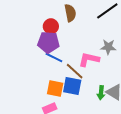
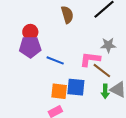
red circle: (51, 26) -> (30, 32), moved
purple pentagon: (48, 42) -> (30, 47), moved
brown line: (75, 71) -> (102, 71), moved

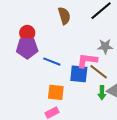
blue square: (76, 87) -> (79, 74), moved

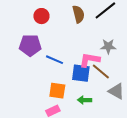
brown semicircle: (64, 16) -> (78, 14), moved
red circle: (27, 33) -> (41, 16), moved
green arrow: (102, 93) -> (85, 100), moved, turned 88

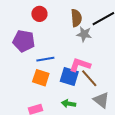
gray star: (108, 46) -> (84, 34), moved
blue line: (55, 60) -> (45, 59), turned -42
orange square: (57, 91) -> (41, 78), moved

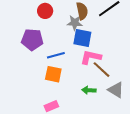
gray star: (84, 34) -> (75, 23), moved
blue square: (69, 77) -> (82, 38), moved
green arrow: (69, 104) -> (89, 90), moved

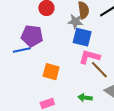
blue line: (56, 55) -> (22, 50), moved
green arrow: (89, 90) -> (85, 98), moved

